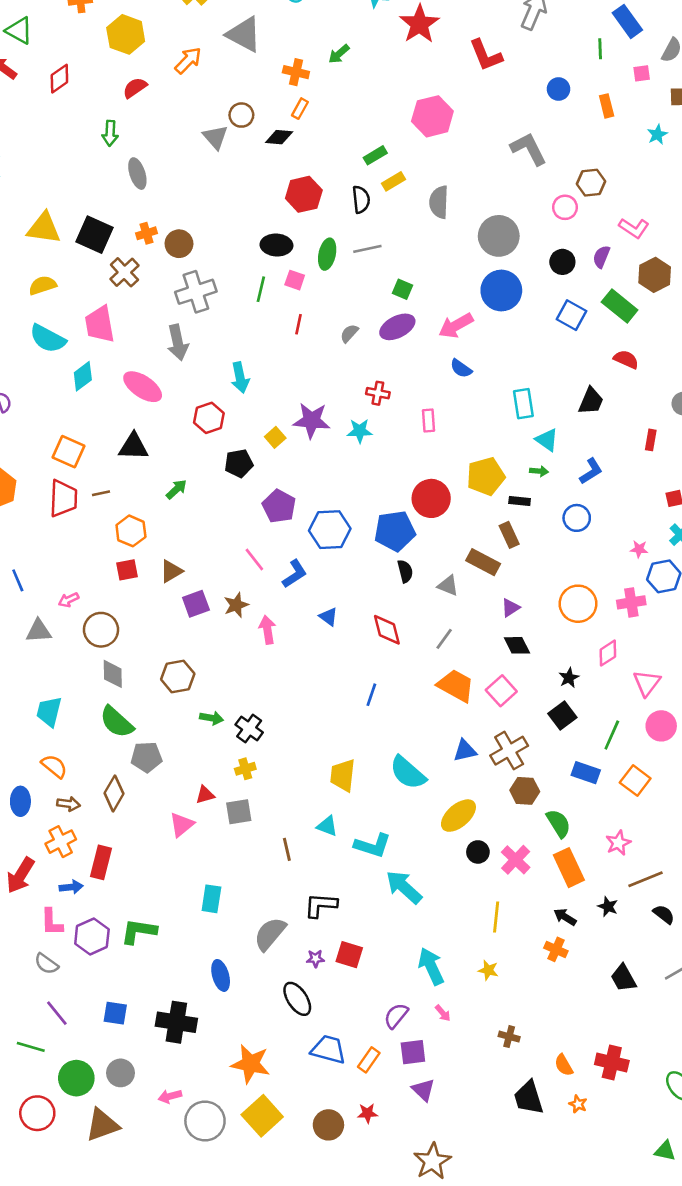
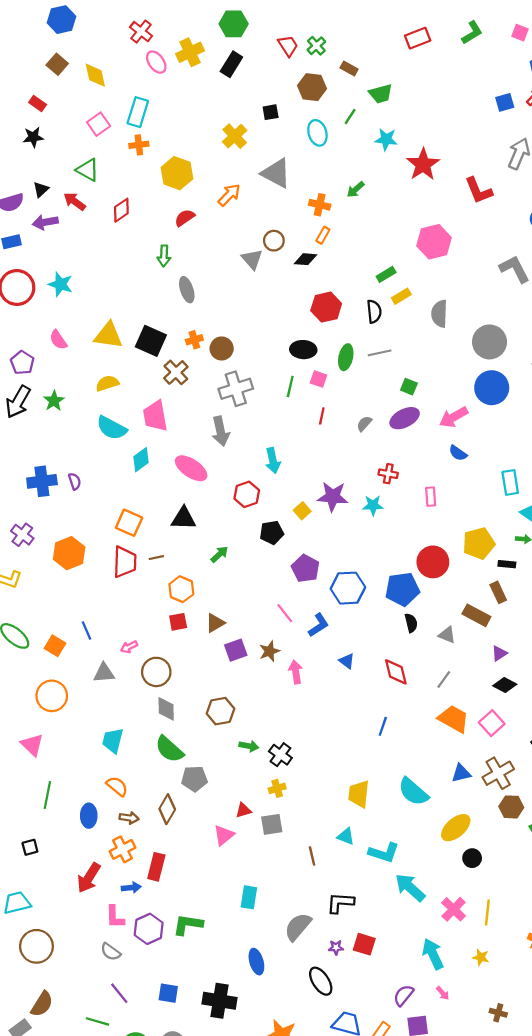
black diamond: (517, 645) -> (505, 685), turned -35
pink cross: (516, 860) -> (454, 909), moved

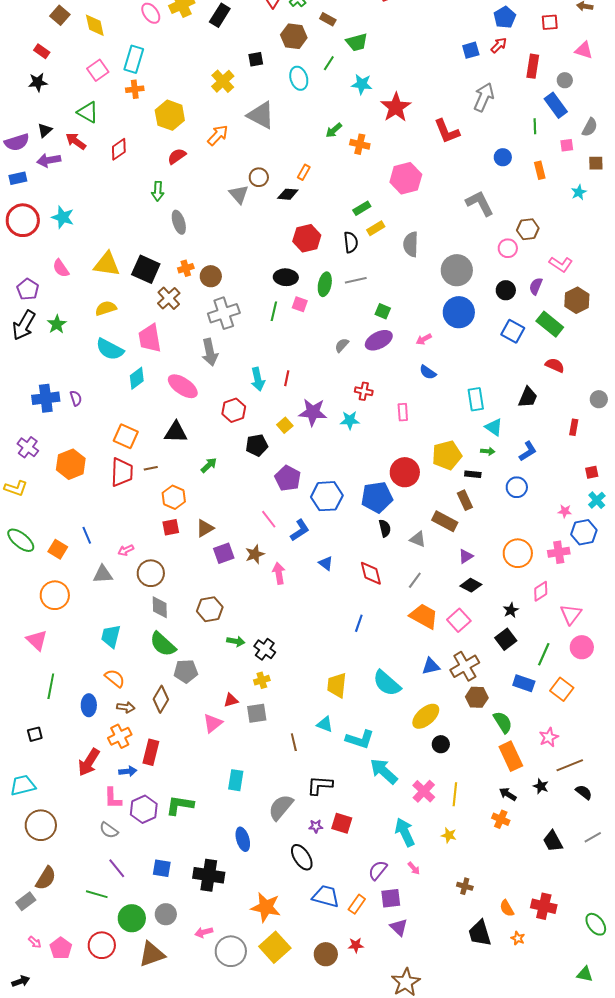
orange cross: (320, 205) -> (360, 144), moved
red line: (322, 416) -> (287, 378), moved
pink arrow: (454, 417) -> (424, 339), size x0.6

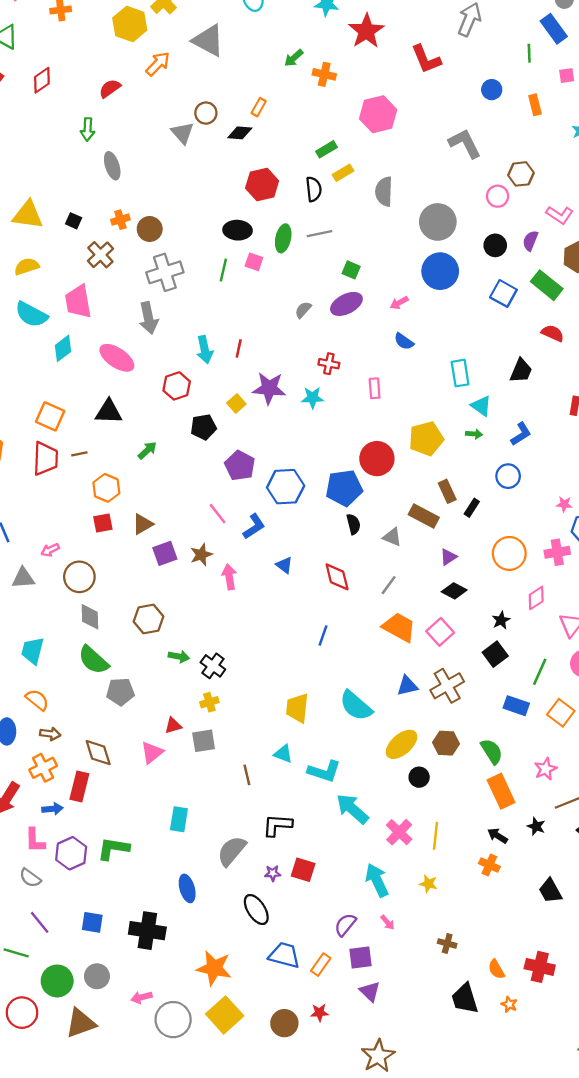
yellow hexagon: (170, 115) -> (130, 24), moved
black square: (146, 269) -> (74, 221), size x0.5
black rectangle: (473, 474) -> (472, 508), moved, turned -63
brown hexagon: (477, 697) -> (446, 743), moved
brown diamond: (161, 699) -> (98, 753), moved, turned -48

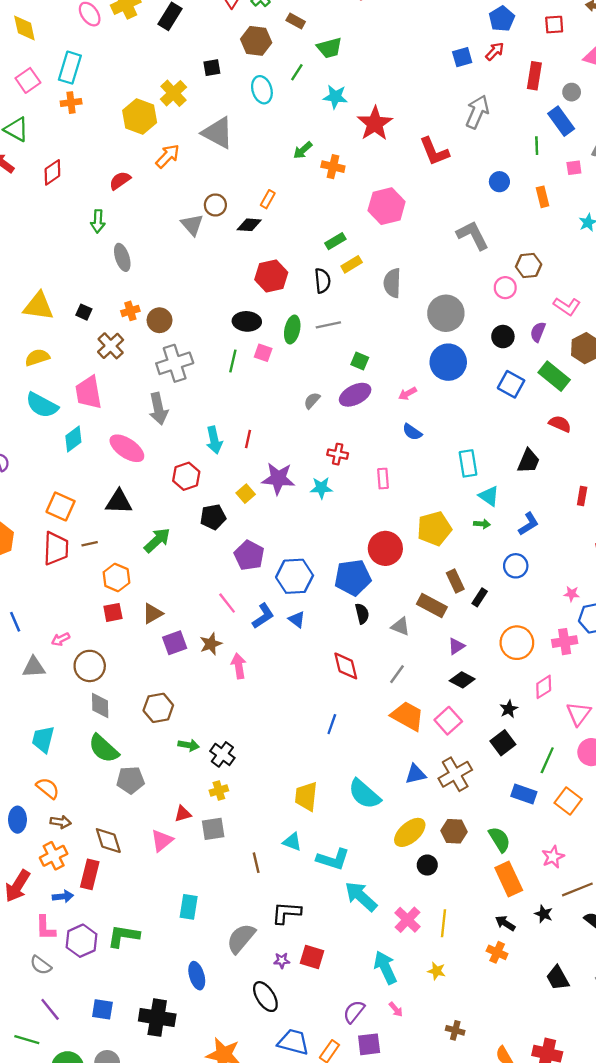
green arrow: (147, 450) -> (157, 540), size x1.4
blue triangle: (284, 565) -> (297, 619), moved

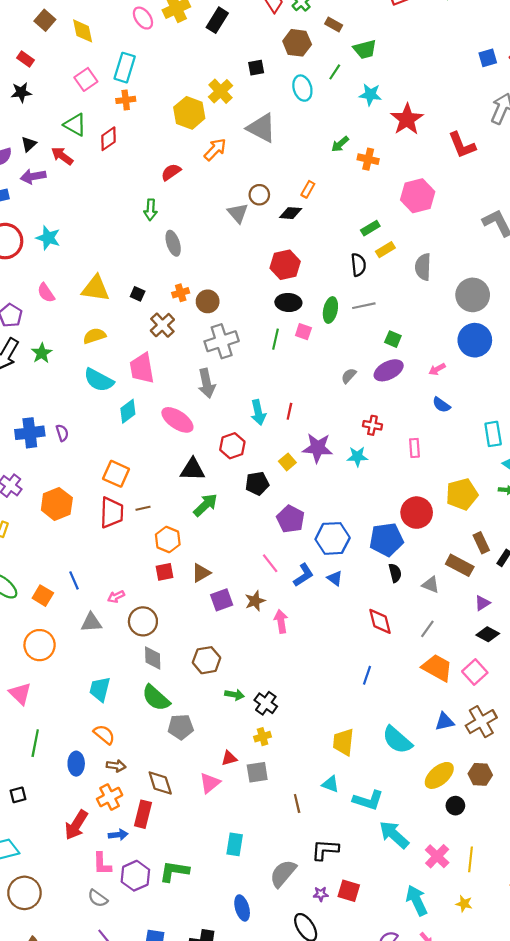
red diamond: (52, 172) -> (108, 139), moved
red hexagon: (271, 276) -> (285, 265), moved
black triangle: (119, 502) -> (193, 469), moved

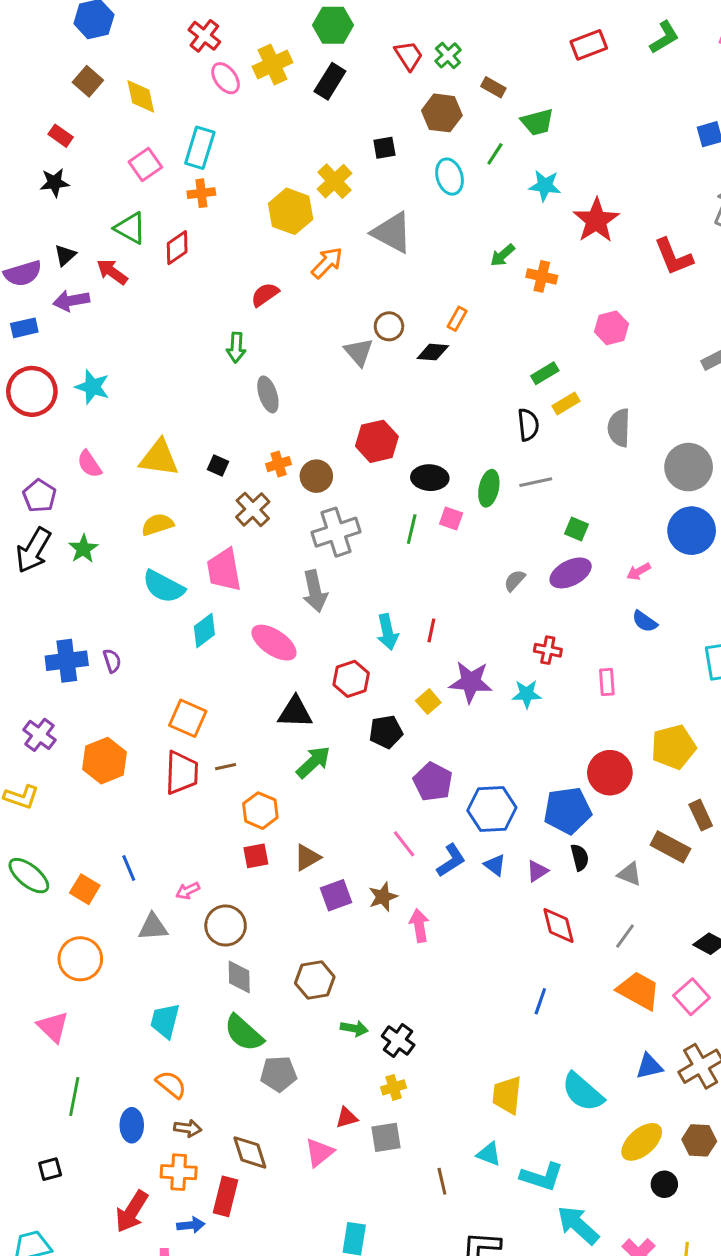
pink hexagon: (418, 196) -> (611, 328), size x0.7
red hexagon: (285, 265) -> (377, 441), moved
purple triangle: (482, 603) -> (537, 871), moved
orange cross: (110, 797) -> (179, 1172), turned 30

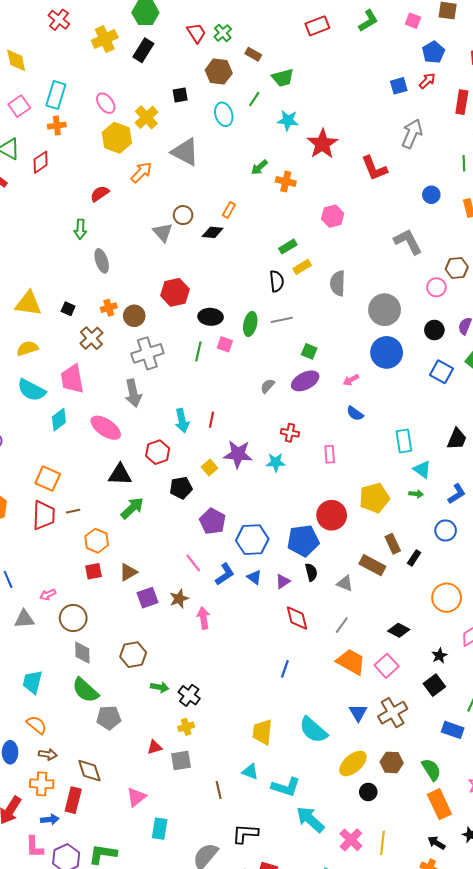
pink ellipse: (226, 78) -> (106, 103), moved
blue triangle: (649, 1066) -> (358, 713), turned -48
pink triangle: (319, 1152) -> (136, 797), moved

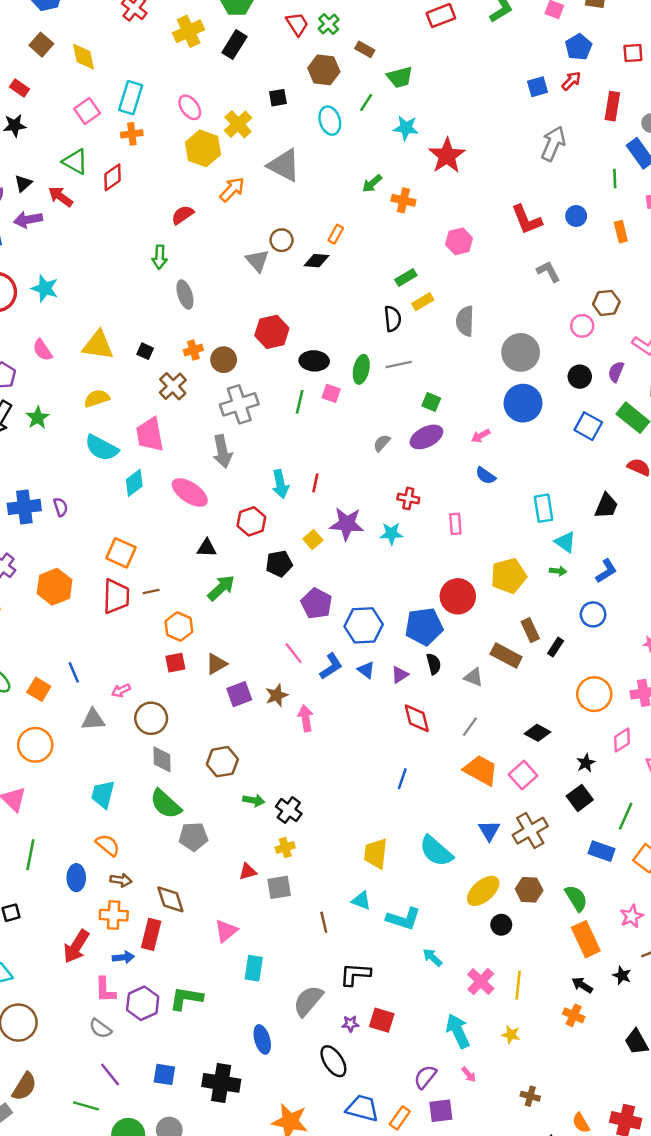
red L-shape: (374, 168) -> (527, 220), moved
gray L-shape: (408, 242) -> (548, 272), size x0.7
black triangle: (120, 475) -> (207, 548), size x0.7
cyan arrow: (310, 819) -> (432, 957), size x0.6

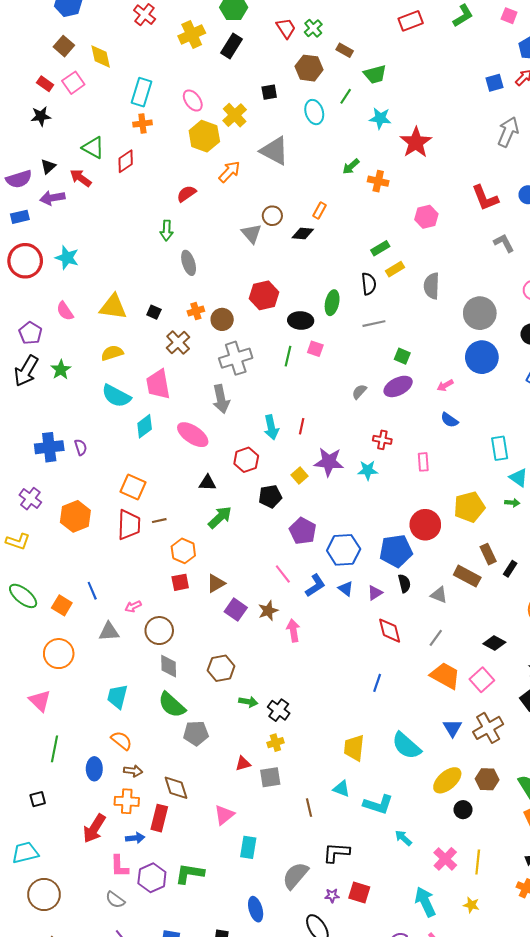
pink square: (87, 111) -> (73, 83), moved
green ellipse: (361, 369) -> (332, 303), moved
purple square: (239, 694) -> (236, 610), turned -35

